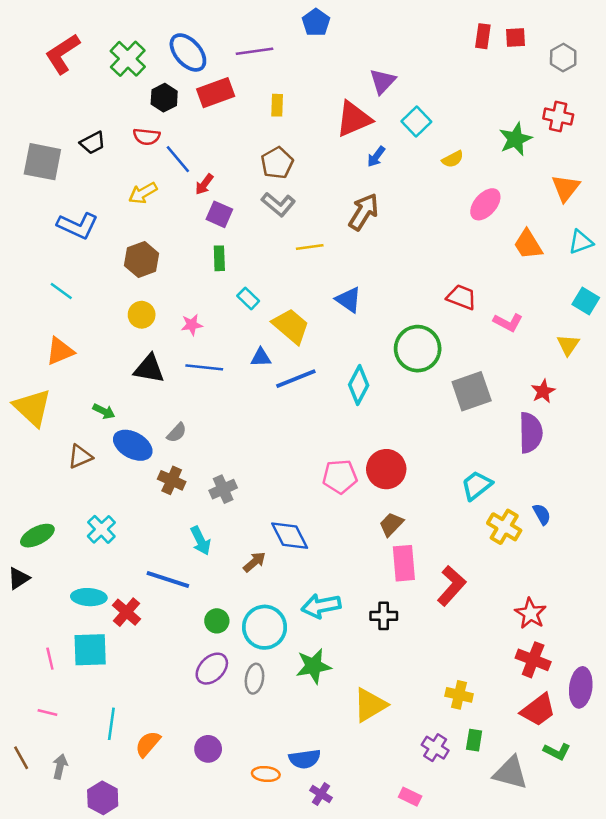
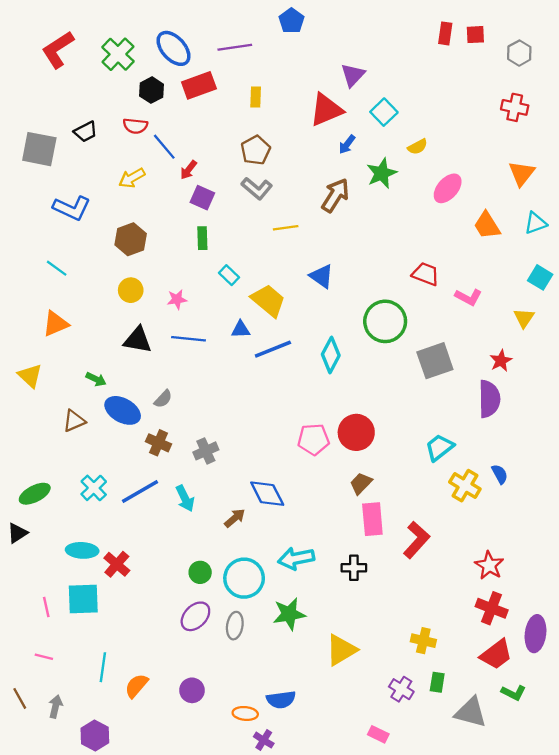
green star: (515, 139) -> (382, 173), moved
yellow triangle: (32, 408) -> (30, 376), size x0.7
blue line: (168, 580) -> (140, 491), moved, turned -48
purple cross: (321, 794) -> (264, 740), moved

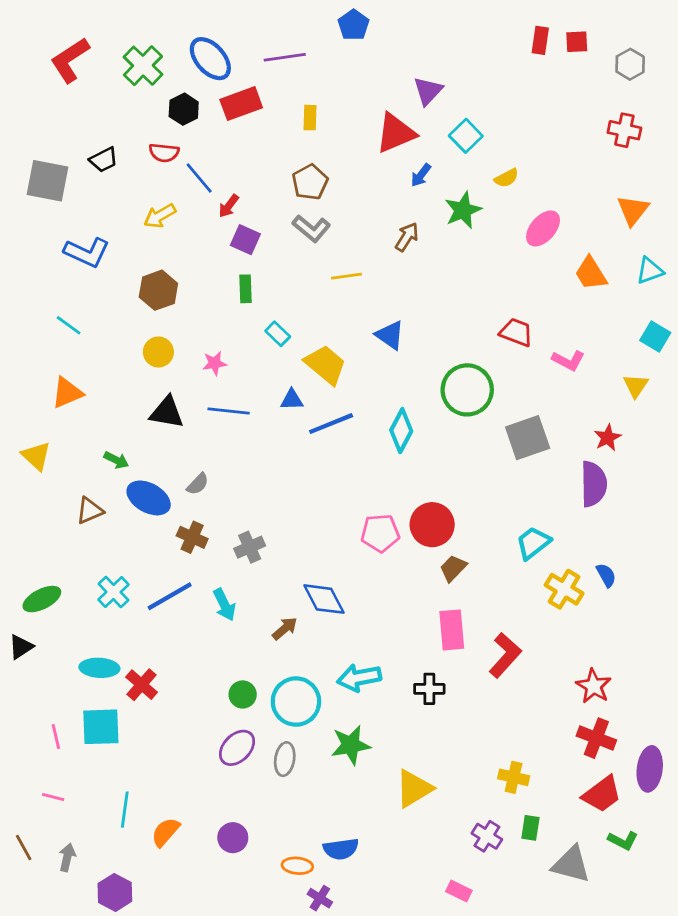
brown arrow: (335, 195) -> (407, 237), size x0.7
brown trapezoid: (361, 483) -> (453, 568), moved

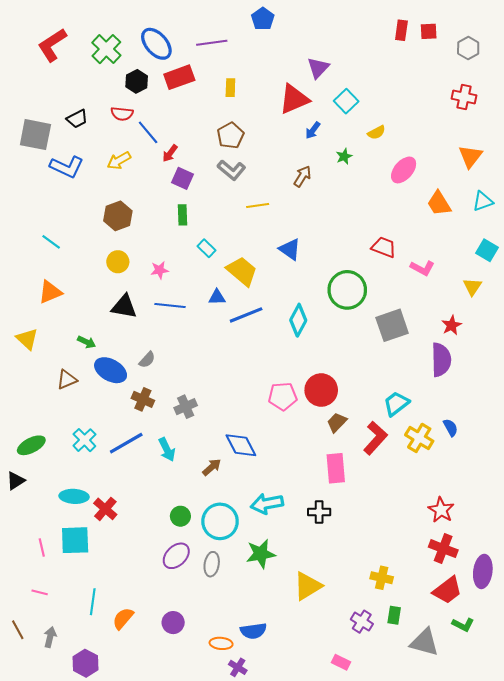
green star: (463, 210) -> (344, 156), size x0.6
blue L-shape: (87, 252) -> (67, 167), moved
red L-shape: (505, 655) -> (375, 438), moved

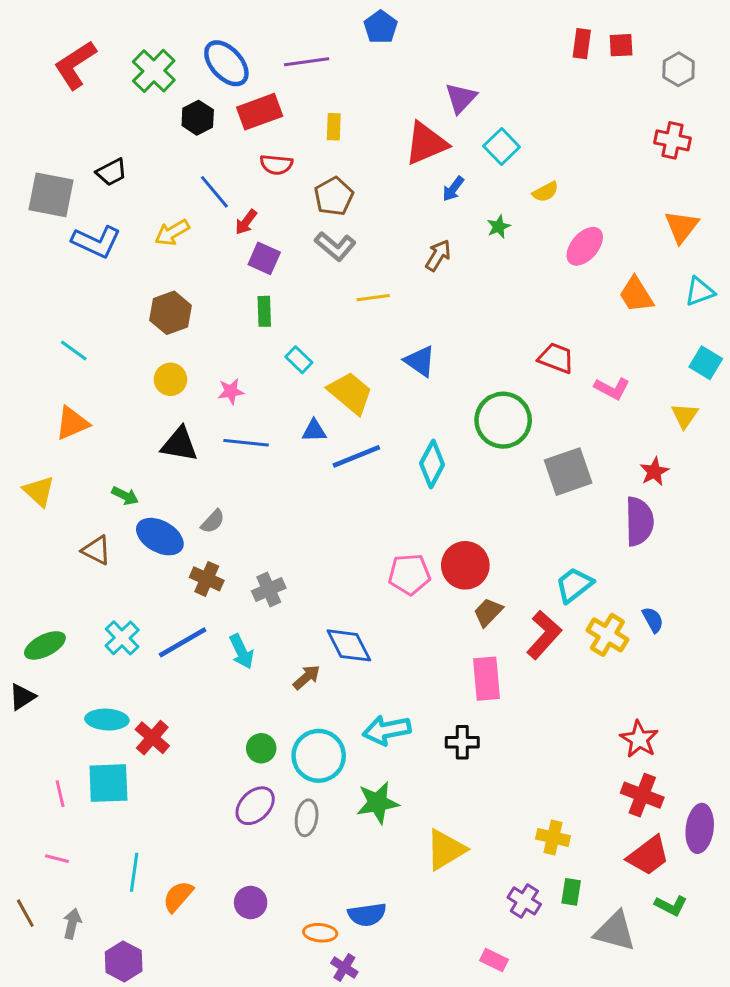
red semicircle: (122, 114) -> (276, 165), moved
brown triangle: (67, 380) -> (96, 550), turned 50

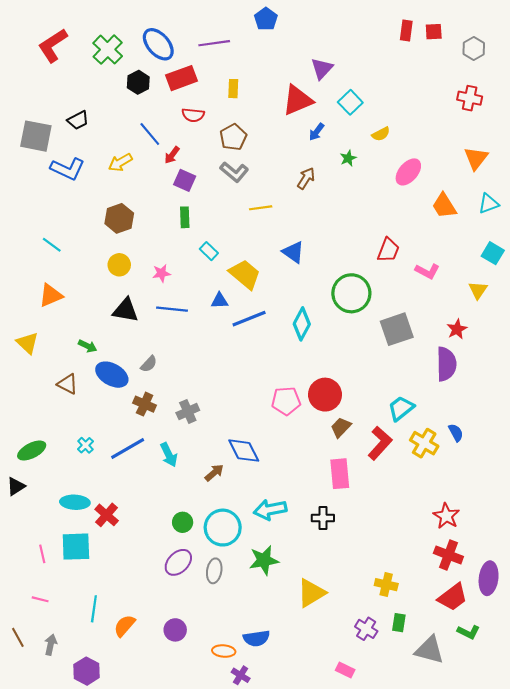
red trapezoid: (556, 358) -> (388, 250), turned 90
cyan cross: (122, 638) -> (85, 445), size x0.7

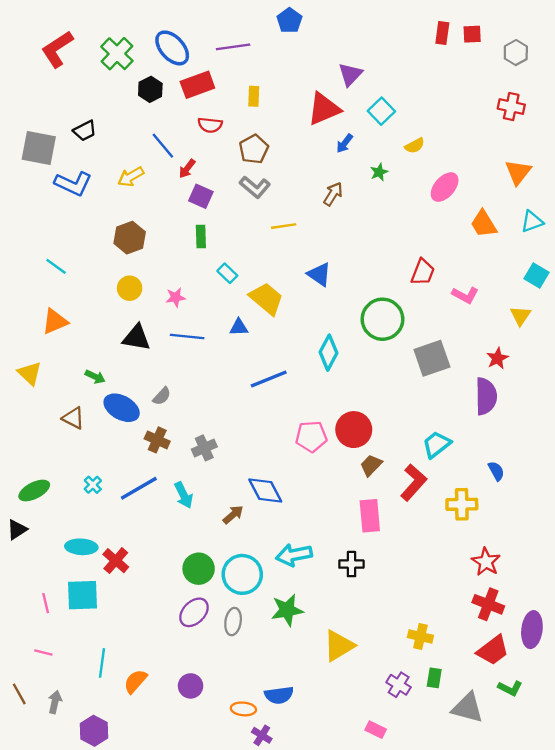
blue line: (249, 319) -> (269, 379), moved
yellow cross: (424, 443) -> (462, 504), moved, turned -32
green circle: (183, 522) -> (199, 569), size x1.4

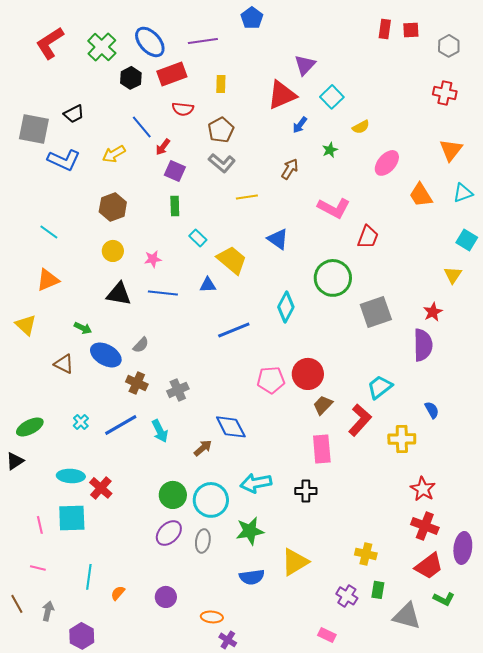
pink L-shape: (465, 295) -> (334, 208), moved, size x1.4
orange semicircle: (135, 681) -> (118, 593), size x0.7
blue semicircle: (279, 695) -> (252, 577), moved

